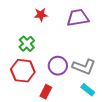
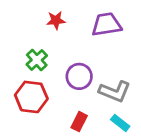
purple circle: (58, 66) -> (79, 76), moved
red rectangle: (46, 92) -> (79, 122), moved

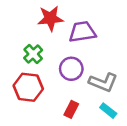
red star: (56, 20) -> (50, 18), size x1.5
purple trapezoid: (106, 24) -> (82, 32), moved

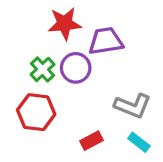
purple circle: (71, 69) -> (76, 68), moved
red rectangle: (71, 109) -> (91, 141), turned 35

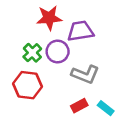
gray L-shape: (133, 106) -> (85, 74), moved
red rectangle: (91, 141) -> (79, 106), moved

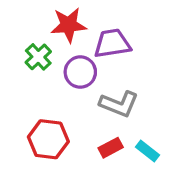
green cross: (32, 53) -> (38, 57), moved
red hexagon: (27, 85) -> (48, 139), moved

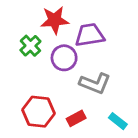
red rectangle: (111, 148) -> (76, 118), moved

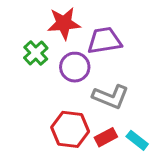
red hexagon: (38, 112) -> (70, 129), moved
red rectangle: (76, 118) -> (106, 137), moved

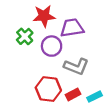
cyan rectangle: (137, 140) -> (95, 97), turned -64

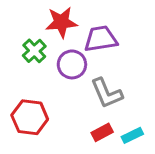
gray L-shape: (76, 66) -> (107, 93), turned 45
red hexagon: (48, 89) -> (30, 117), moved

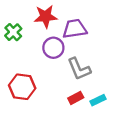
green cross: (34, 51) -> (13, 32), moved

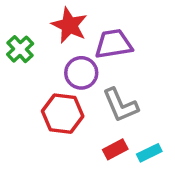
red star: (46, 16) -> (69, 25), turned 30
red hexagon: (22, 87) -> (63, 114), moved

